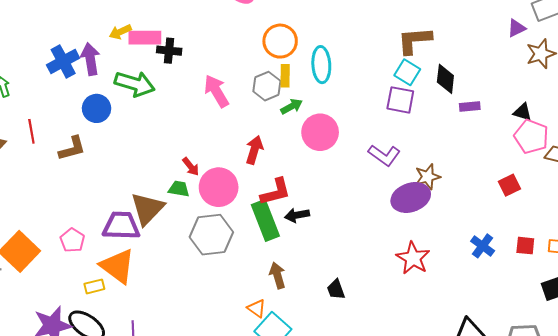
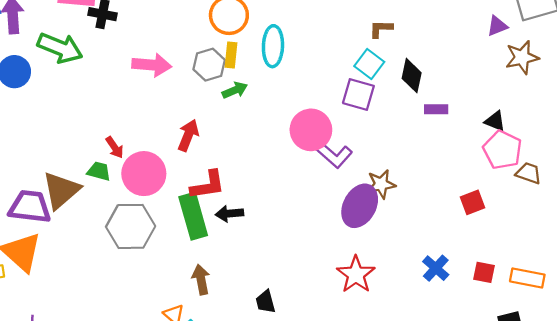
brown L-shape: (415, 40) -> (381, 29), size x0.6
pink arrow: (216, 91) -> (152, 65), turned 120
pink circle: (320, 132) -> (311, 130), moved
purple ellipse: (411, 198) -> (360, 206), turned -48

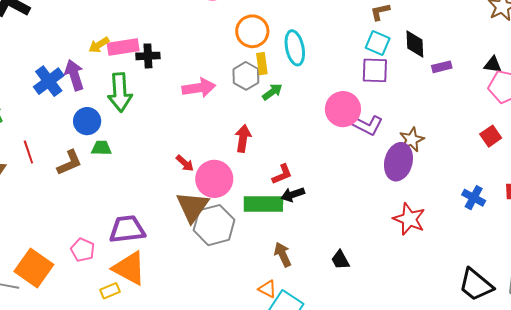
green arrow: (60, 48) -> (120, 92), turned 78
green trapezoid: (99, 171) -> (101, 148), moved
red L-shape: (208, 185) -> (282, 174), moved, size x0.7
brown triangle: (61, 190) -> (192, 207), moved
green rectangle: (193, 216) -> (263, 204), turned -60

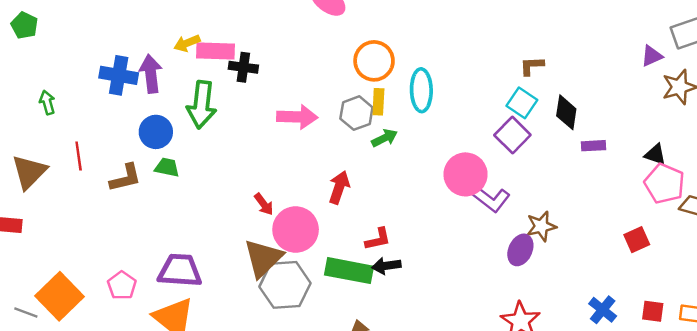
purple square: (375, 70) -> (512, 135), turned 32
blue cross: (49, 81) -> (119, 75), turned 36
purple ellipse: (398, 162) -> (520, 250), size x0.7

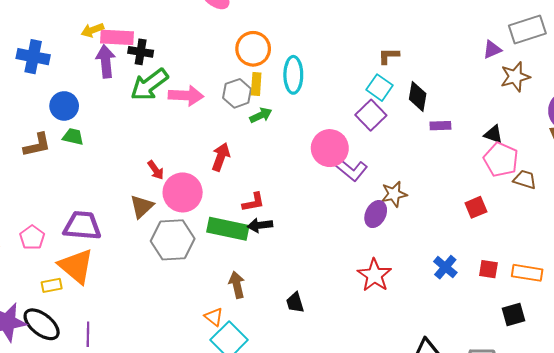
purple arrow: (151, 74) -> (106, 61), moved
green arrow: (202, 105) -> (149, 85), moved, turned 45
brown triangle: (263, 258) -> (142, 206), moved, size x0.7

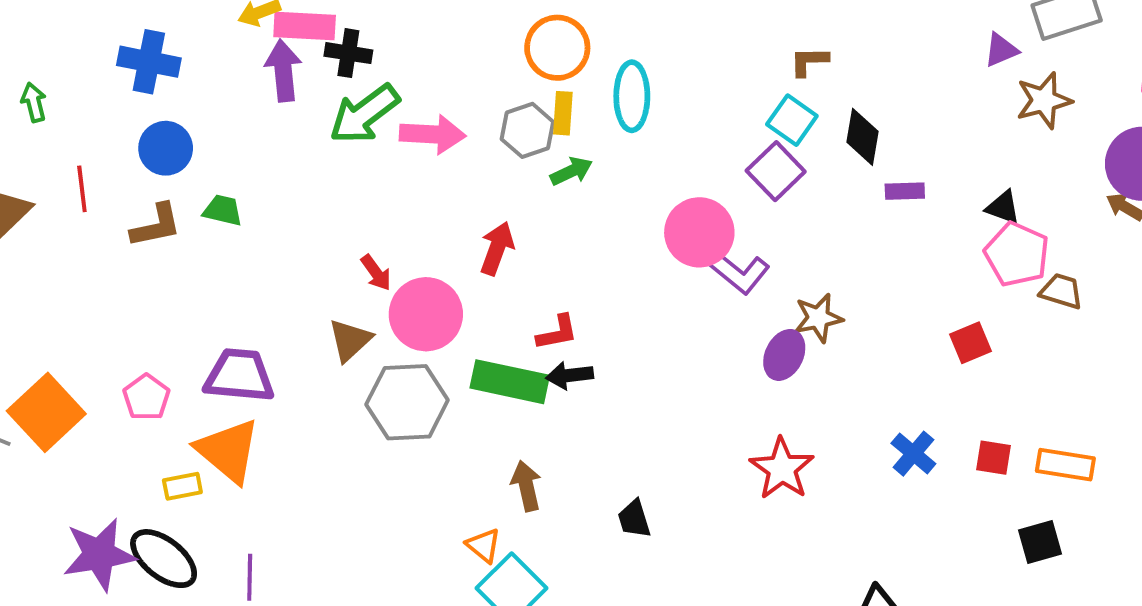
blue circle: (64, 106) -> (166, 148), moved

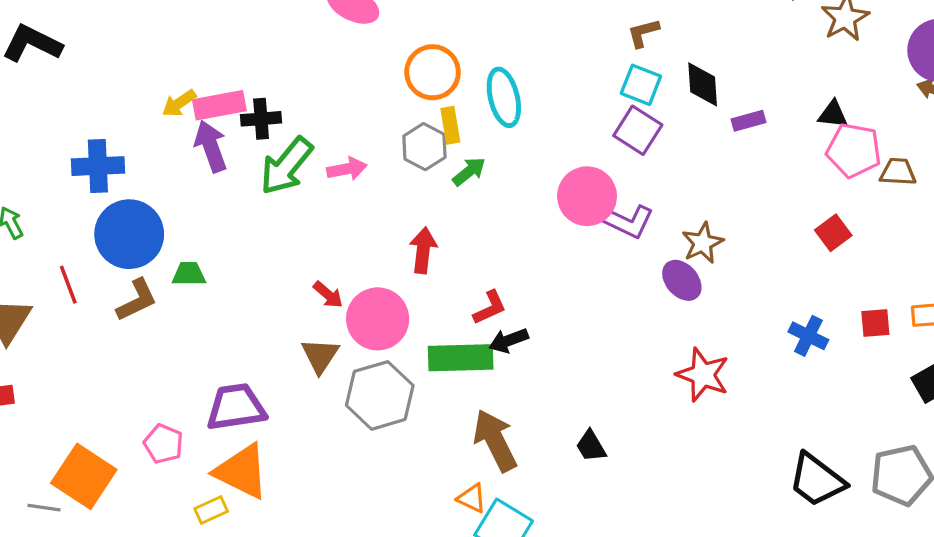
pink arrow: (433, 134) -> (347, 169), size x0.7
blue circle: (166, 148) -> (129, 234), size x1.5
purple ellipse: (784, 355) -> (682, 280), turned -54
brown arrow: (526, 486) -> (495, 440), size x1.5

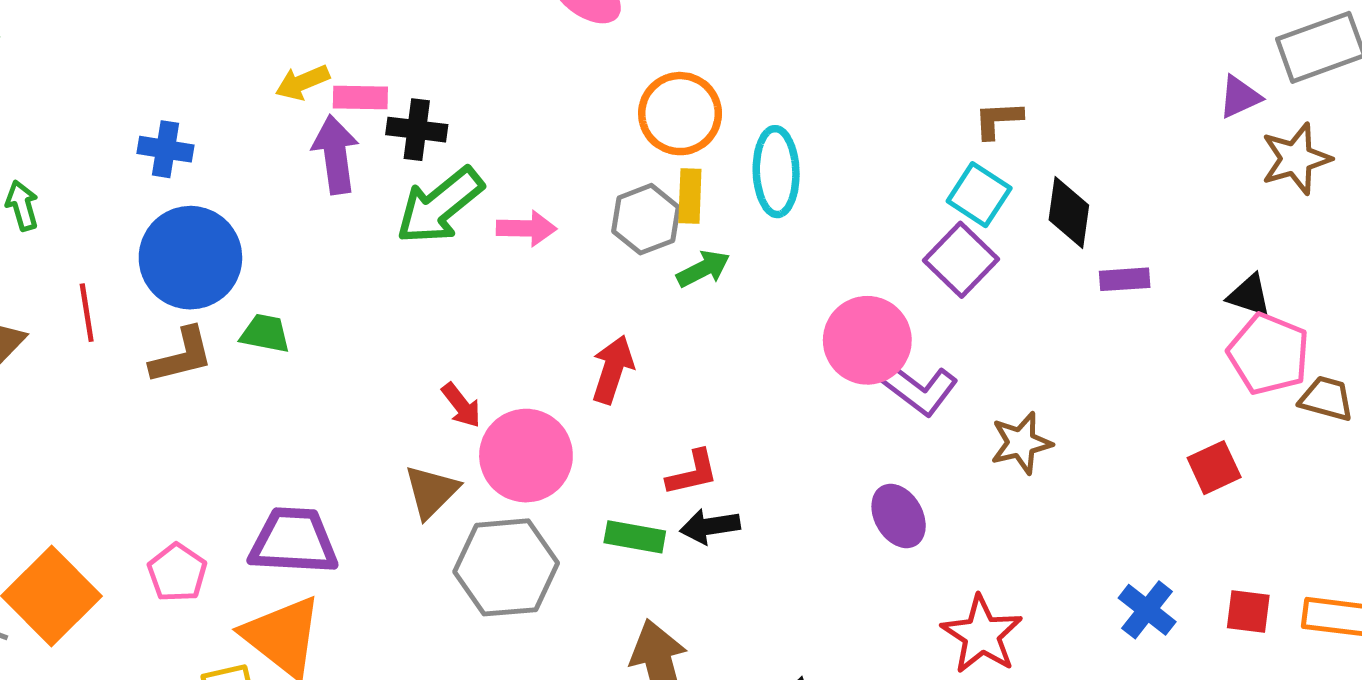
pink rectangle: (219, 105) -> (360, 97), size x0.7
blue cross: (98, 166) -> (166, 149), size x0.7
purple ellipse: (682, 280) -> (899, 516), moved
green rectangle: (461, 358) -> (635, 537), size x0.6

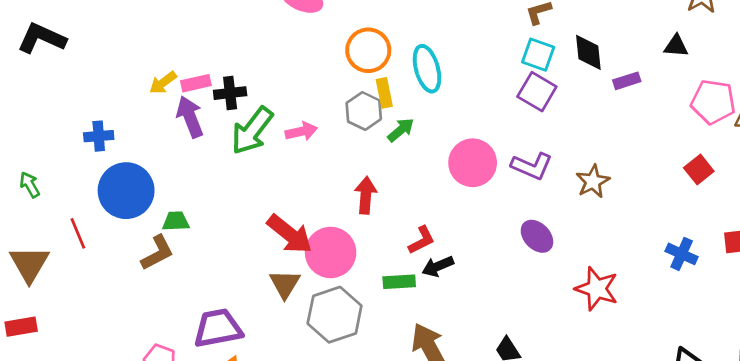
black triangle: (1249, 295) -> (676, 46), moved
pink circle: (867, 340) -> (473, 163), moved
brown L-shape: (182, 356) -> (157, 253), moved
red arrow: (461, 405) -> (290, 234), size x1.8

